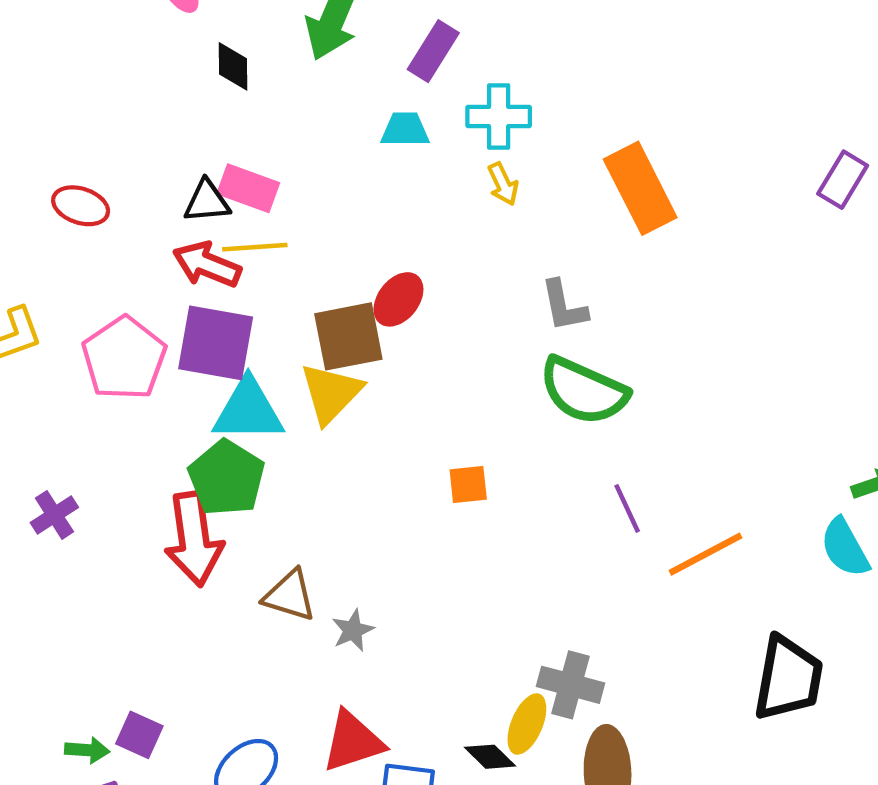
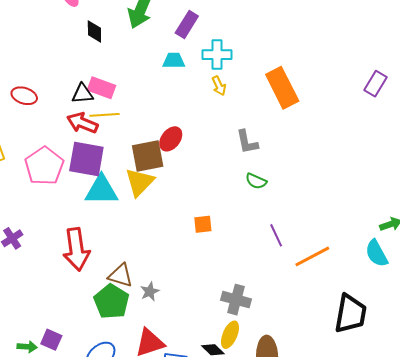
green semicircle: (584, 391) -> (256, 181), size x0.5
green pentagon: (226, 478) -> (112, 302), moved
gray cross: (570, 685) -> (236, 300), moved

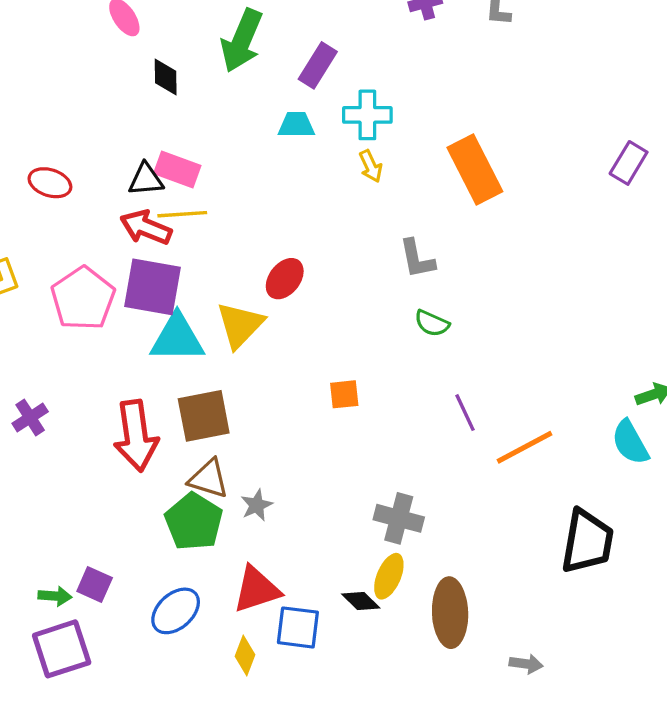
red ellipse: (171, 139) -> (285, 279), moved
brown square: (148, 156) -> (204, 416), moved

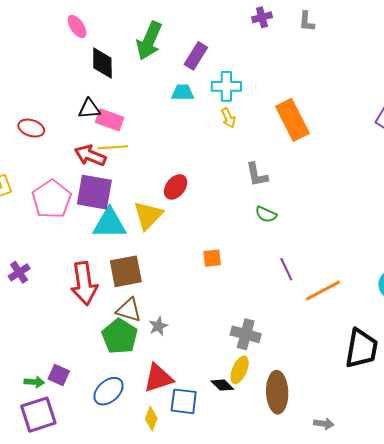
black diamond: (166, 77) -> (102, 63), size x1.4
black triangle: (146, 179) -> (89, 109), moved

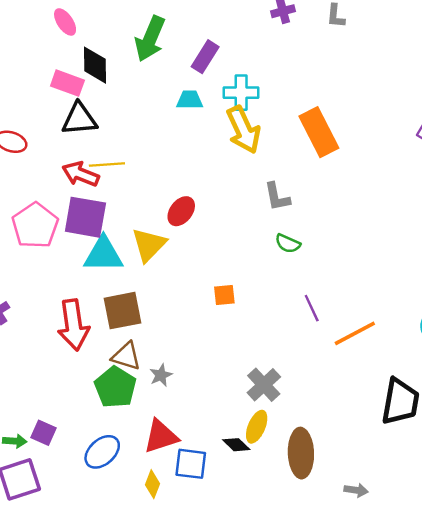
black triangle: (89, 109) -> (79, 119), size x1.4
yellow arrow: (228, 118) -> (243, 130), size x2.0
pink rectangle: (110, 120) -> (67, 83), moved
gray cross: (246, 334) -> (264, 385), turned 32

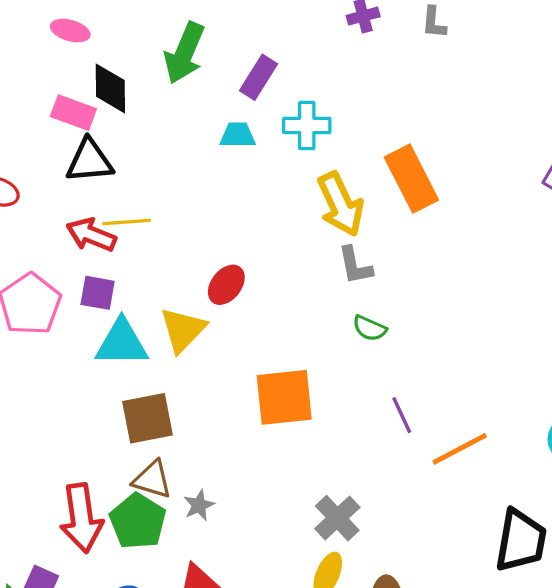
pink ellipse: (65, 22) -> (70, 31), turned -40
yellow arrow: (243, 130) -> (341, 204), moved
purple square: (85, 217) -> (98, 293), size x0.6
orange square: (224, 295) -> (284, 397), size x2.0
red arrow: (73, 325) -> (81, 518), moved

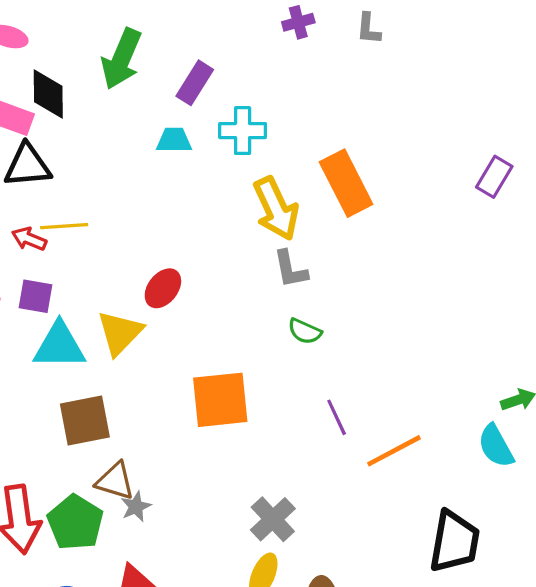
red arrow: (91, 235) -> (29, 239), size x0.7
brown triangle: (152, 479) -> (115, 481), moved

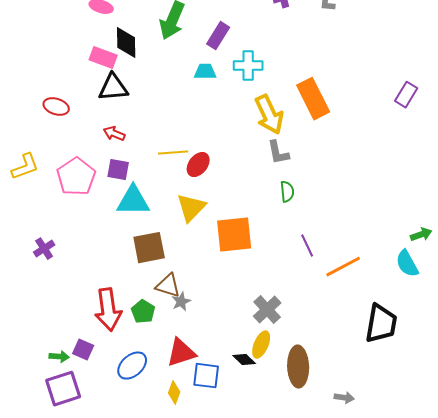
yellow line: (64, 226) -> (173, 153), moved
green semicircle: (305, 331) -> (287, 192), turned -120
yellow triangle: (120, 333) -> (191, 208), moved
green pentagon: (75, 522) -> (143, 312), size x0.7

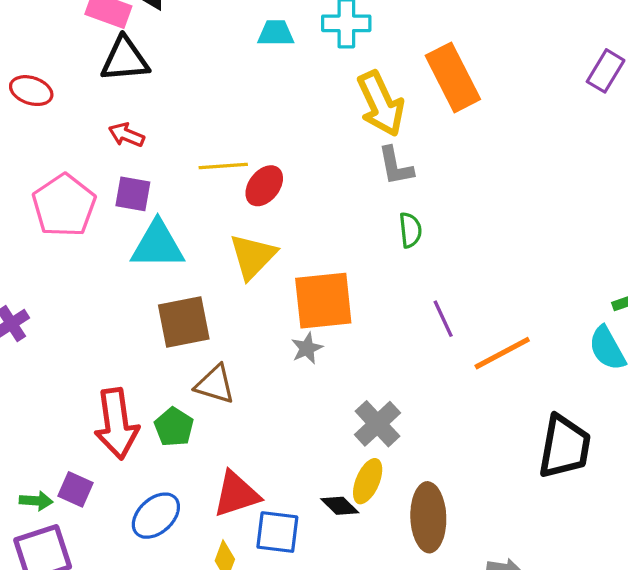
gray star: (181, 302) -> (307, 348), moved

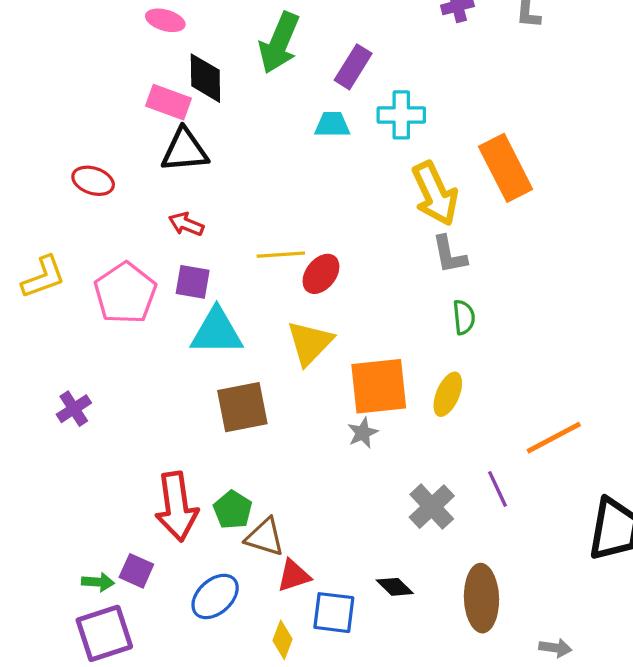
purple line: (443, 319) -> (498, 489), moved
brown triangle: (215, 384) -> (265, 537), moved
yellow ellipse: (368, 481) -> (448, 394), moved
red triangle: (236, 494) -> (294, 576), size x0.7

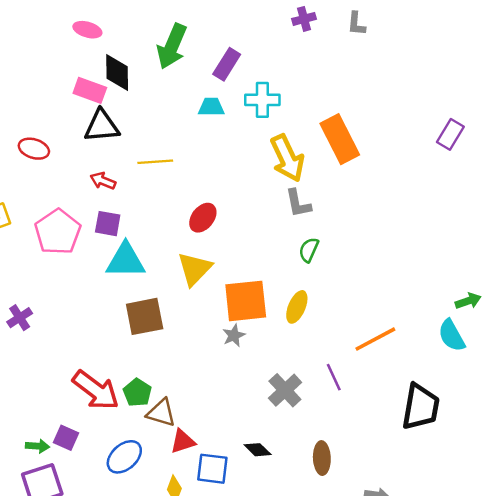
yellow line: (281, 255) -> (155, 162), moved
green semicircle: (464, 317) -> (309, 250), turned -150
red arrow: (177, 507) -> (96, 390), turned -45
brown ellipse: (481, 598) -> (322, 458), size x0.7

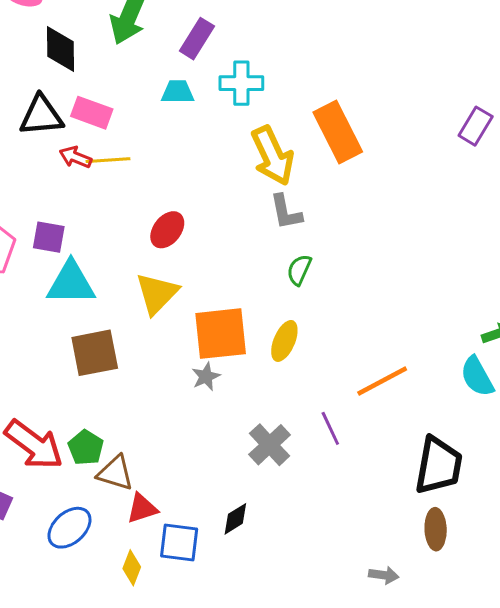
pink rectangle: (90, 90) -> (92, 113), moved
red arrow: (103, 181) -> (75, 157), moved
black diamond: (258, 450) -> (235, 519), turned -76
brown ellipse: (322, 458) -> (436, 529), moved

